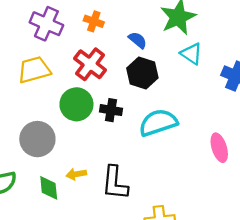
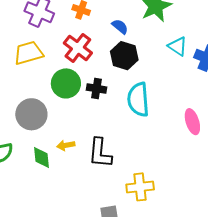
cyan triangle: (191, 54) -> (178, 46), moved
cyan semicircle: (158, 123) -> (138, 100), turned -76

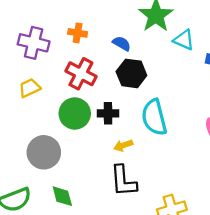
cyan triangle: (178, 46) -> (184, 40), moved
yellow trapezoid: (28, 53) -> (30, 88), size x0.7
yellow arrow: (66, 145) -> (123, 145), moved

